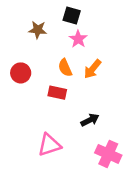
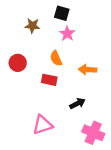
orange arrow: (93, 69) -> (88, 70), moved, turned 54

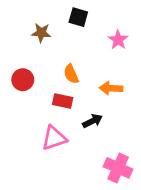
pink star: (67, 34) -> (118, 40), moved
black arrow: (77, 103) -> (93, 121), moved
pink triangle: (42, 125) -> (54, 138), moved

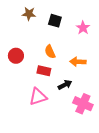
black square: (78, 17) -> (55, 21), moved
brown star: (41, 33) -> (29, 14), moved
pink cross: (118, 168) -> (83, 104), moved

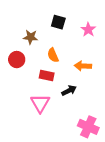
brown star: (29, 14) -> (31, 37), moved
pink triangle: (38, 97) -> (40, 103), turned -42
pink cross: (83, 104) -> (88, 127), moved

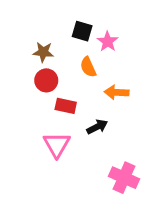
pink star: (88, 30) -> (108, 42), moved
orange semicircle: (53, 55) -> (88, 67), moved
red circle: (17, 60) -> (46, 80), moved

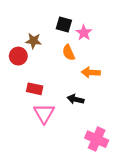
red circle: (46, 80) -> (18, 56), moved
red rectangle: (66, 106) -> (35, 89), moved
black arrow: (97, 127) -> (76, 99), turned -140

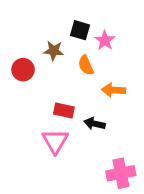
brown star: (33, 41) -> (54, 51), moved
red rectangle: (35, 89) -> (64, 110), moved
pink cross: (97, 139) -> (121, 173), turned -35

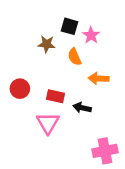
red circle: (23, 70) -> (20, 89), moved

